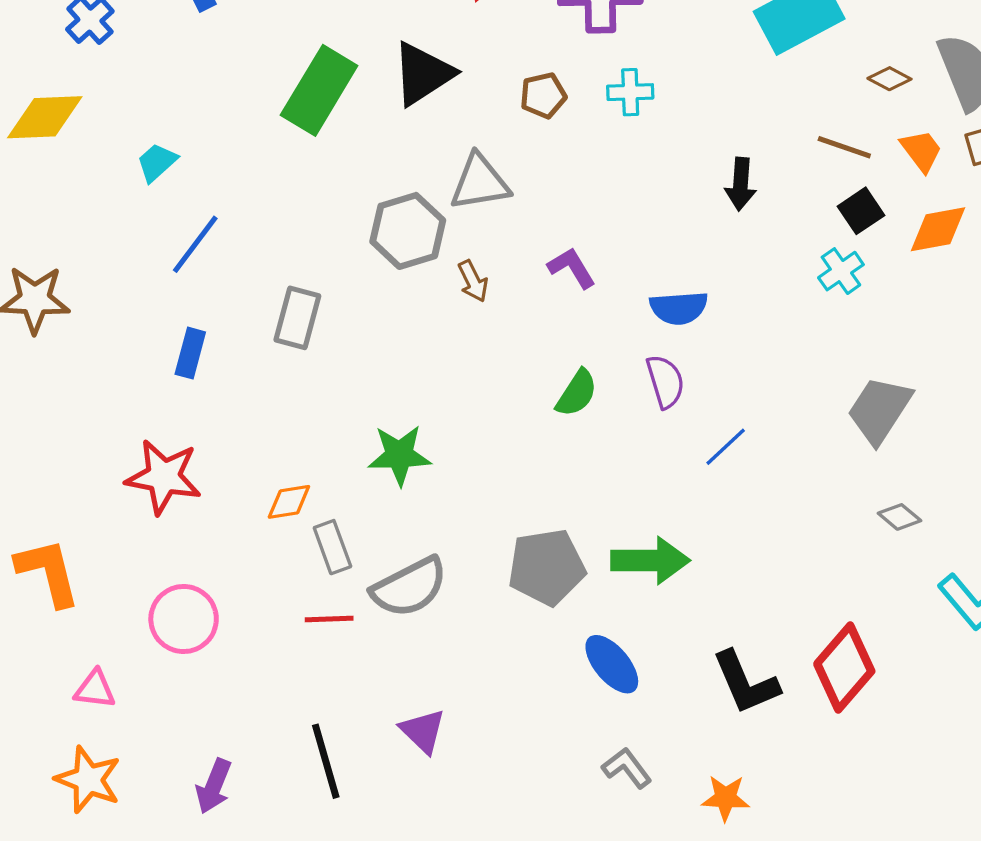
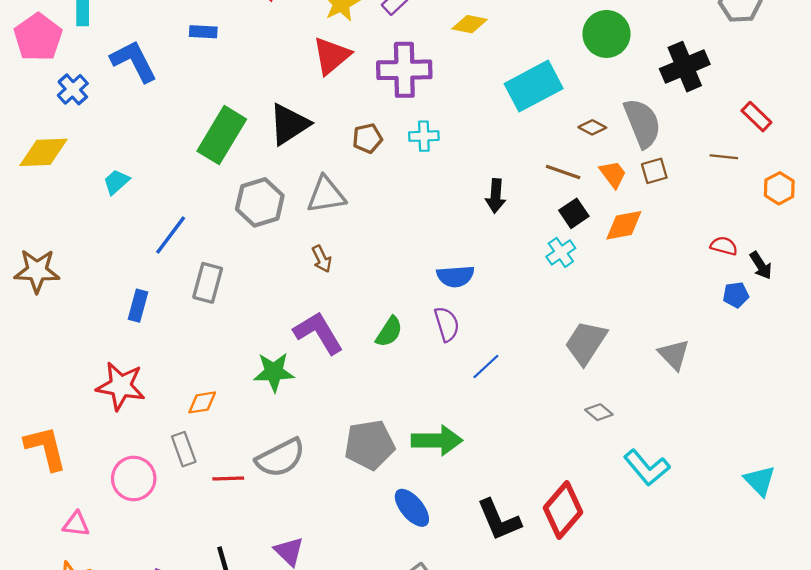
gray hexagon: (408, 231) -> (260, 202), moved
blue line: (195, 244) -> (171, 235), moved
purple L-shape: (572, 268) -> (318, 333), moved, size x1.6
gray rectangle: (332, 547) -> (184, 449), moved

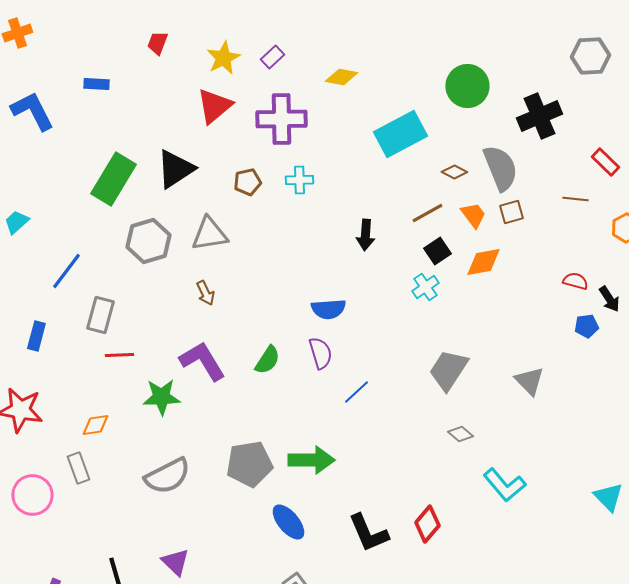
brown line: (563, 172) -> (427, 213), turned -48
red line: (228, 478) -> (119, 355), moved
red diamond: (563, 510) -> (427, 524), size x0.7

